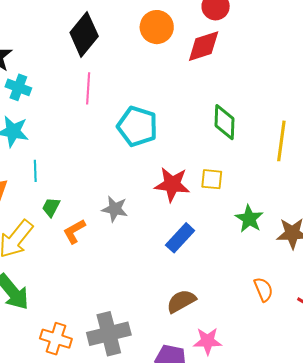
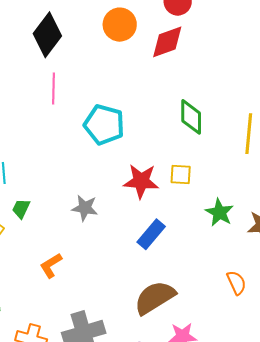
orange L-shape: (74, 231) -> (51, 265), moved
brown semicircle: (181, 301) -> (155, 298), size x1.4

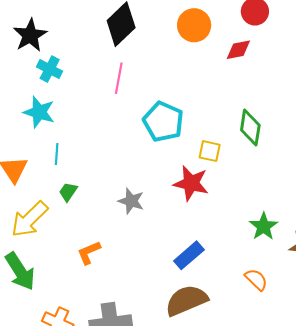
red diamond: (167, 42) -> (238, 50), size x0.7
yellow square: (181, 174) -> (210, 151), moved
blue rectangle: (151, 234) -> (189, 255), moved
orange semicircle: (236, 283) -> (256, 280), moved, turned -30

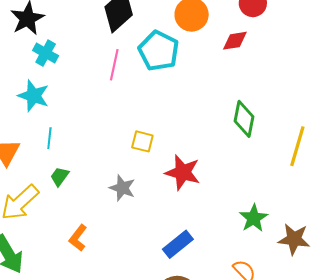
cyan pentagon: (163, 122) -> (159, 51), moved
yellow square: (210, 151) -> (142, 141), moved
orange L-shape: (89, 253) -> (78, 238), turned -32

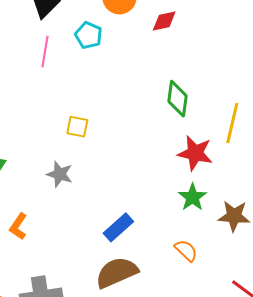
cyan pentagon: (159, 51) -> (89, 35), size x0.7
red star: (183, 172) -> (195, 153), moved

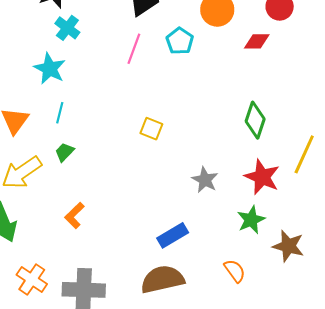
gray star: (60, 174) -> (205, 180), moved

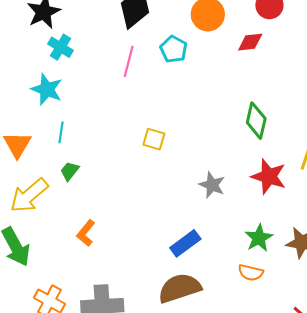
green star: (251, 220) -> (259, 238), moved
orange semicircle: (235, 271) -> (251, 273), turned 145

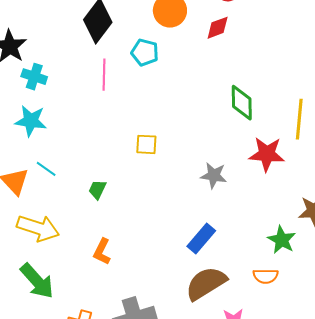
cyan line: (61, 132) -> (46, 169), moved, turned -50
green trapezoid: (70, 171) -> (97, 189), moved
yellow arrow: (29, 195) -> (38, 228), turned -108
green star: (259, 238) -> (282, 240), moved
orange semicircle: (251, 273) -> (266, 276), moved

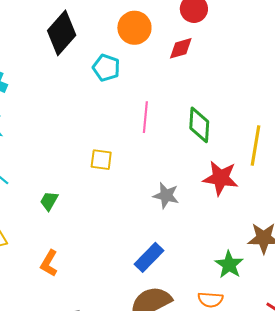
pink line: (104, 75) -> (145, 117), moved

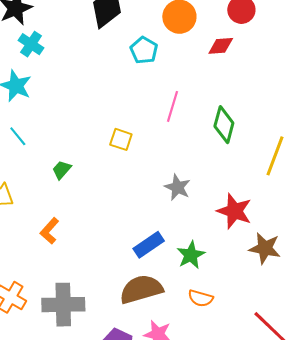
red star: (221, 178) -> (234, 211), moved
green star: (229, 265) -> (191, 255), moved

